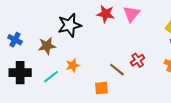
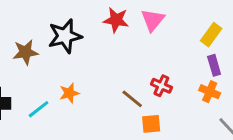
brown star: (47, 46) -> (25, 52), moved
red cross: (138, 60) -> (161, 86), turned -32
orange square: (102, 88) -> (151, 124), moved

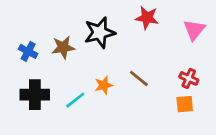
pink triangle: (153, 20) -> (194, 30), moved
brown line: (132, 99) -> (139, 78), moved
orange square: (151, 124) -> (185, 104), moved

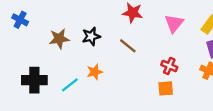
black star: (100, 33) -> (91, 36), moved, size x0.7
blue cross: (28, 51) -> (20, 20), moved
brown line: (139, 78) -> (128, 46), moved

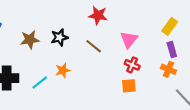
pink triangle: (174, 23) -> (129, 40), moved

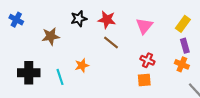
red star: (98, 15) -> (107, 20), moved
black star: (59, 37) -> (79, 19), moved
pink triangle: (129, 40) -> (144, 26), moved
cyan line: (40, 83) -> (60, 77), turned -70

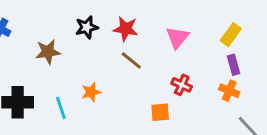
orange square: (144, 80) -> (160, 112), moved

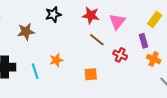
red star: (126, 29) -> (91, 15), moved
brown line: (131, 60) -> (97, 40), moved
purple rectangle: (234, 65) -> (143, 41), moved
orange square: (160, 112) -> (91, 74), moved

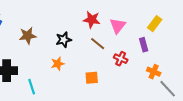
black star: (53, 14) -> (64, 40), moved
orange cross: (154, 59) -> (154, 72), moved
cyan line: (35, 71) -> (32, 87), moved

